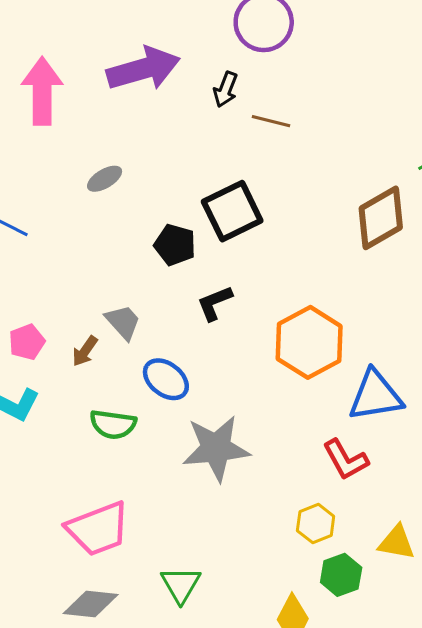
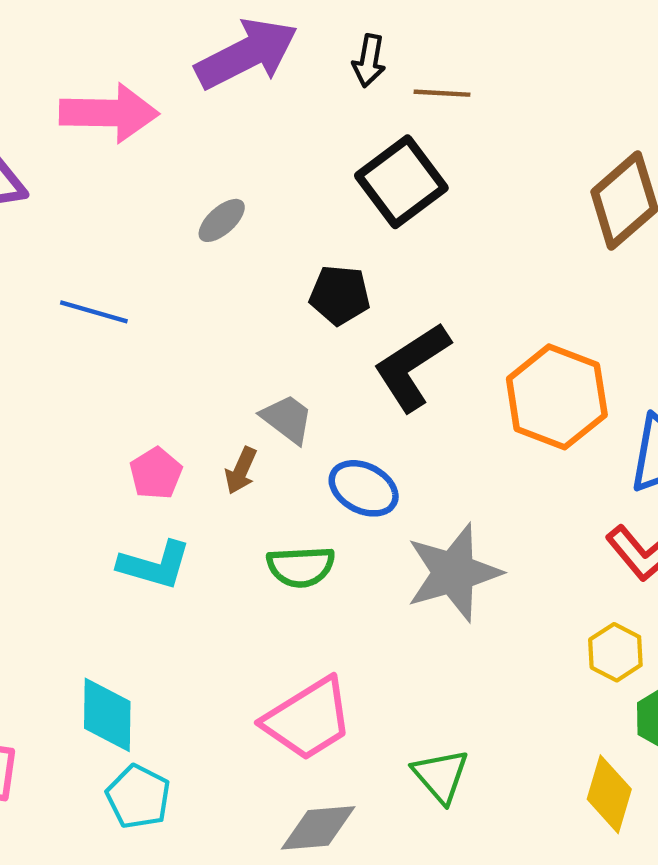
pink arrow: (42, 91) -> (109, 113), turned 102
black square: (232, 211) -> (401, 182), moved
black L-shape: (215, 303) -> (412, 367), size x1.6

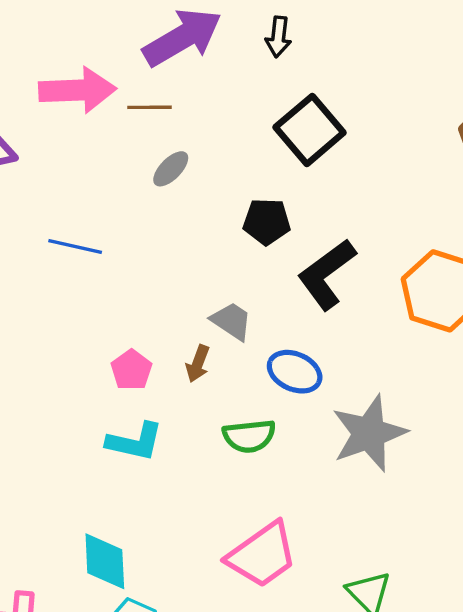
brown line: (442, 93) -> (149, 107), moved

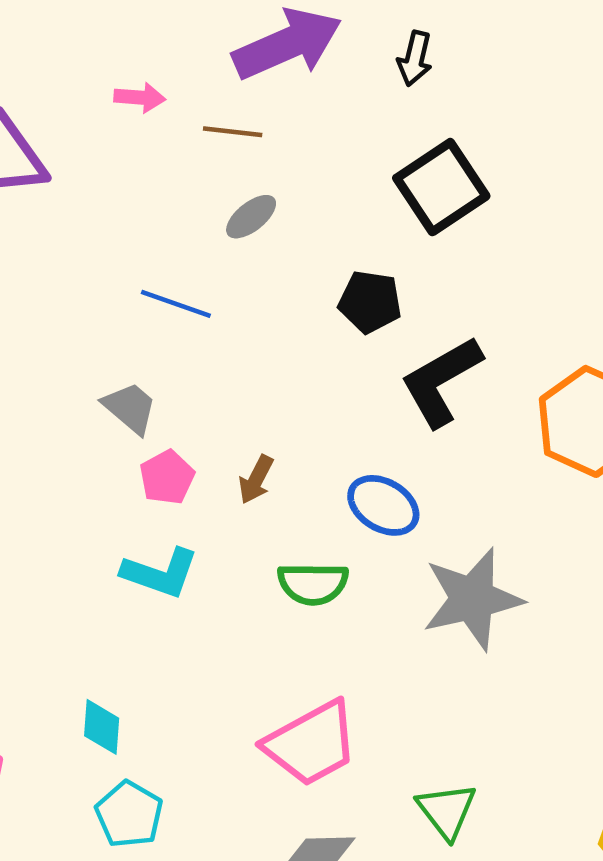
pink arrow: (77, 90) -> (140, 98), size x0.5
blue line: (75, 247) -> (176, 304), moved
gray trapezoid: (231, 321) -> (130, 408), moved
cyan diamond: (105, 561) -> (102, 727), size x0.7

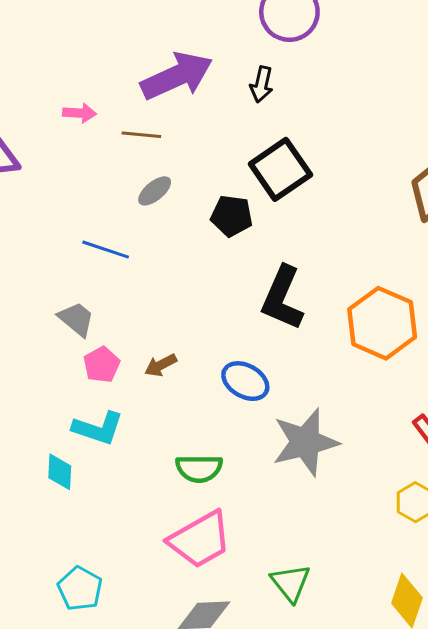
black pentagon: (370, 302) -> (232, 216), moved
black L-shape: (441, 381) -> (282, 298), turned -36
brown arrow: (256, 479) -> (161, 365), turned 36
green semicircle: (313, 584) -> (199, 468), moved
cyan diamond: (102, 727) -> (60, 472), moved

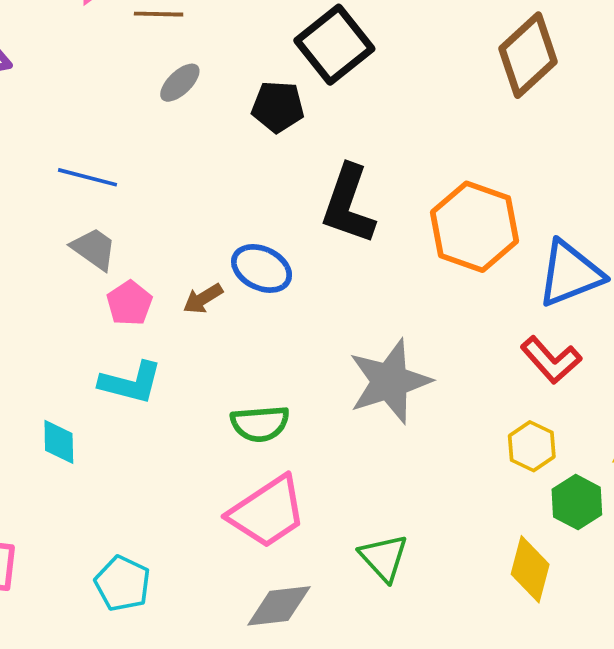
blue line: (106, 250) -> (88, 177), moved
blue ellipse: (245, 381) -> (262, 268), moved
cyan diamond: (60, 472) -> (59, 442), moved

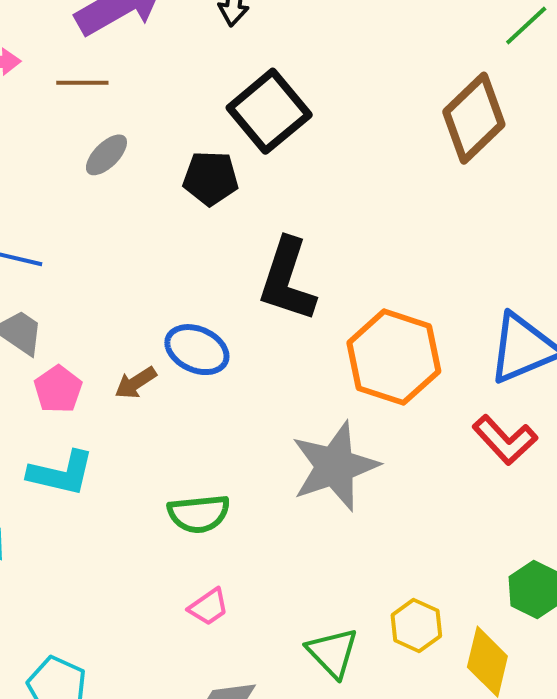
orange hexagon: (474, 227) -> (394, 357), moved
yellow hexagon: (532, 446) -> (416, 626), moved
pink trapezoid: (267, 512) -> (209, 607), size x0.5

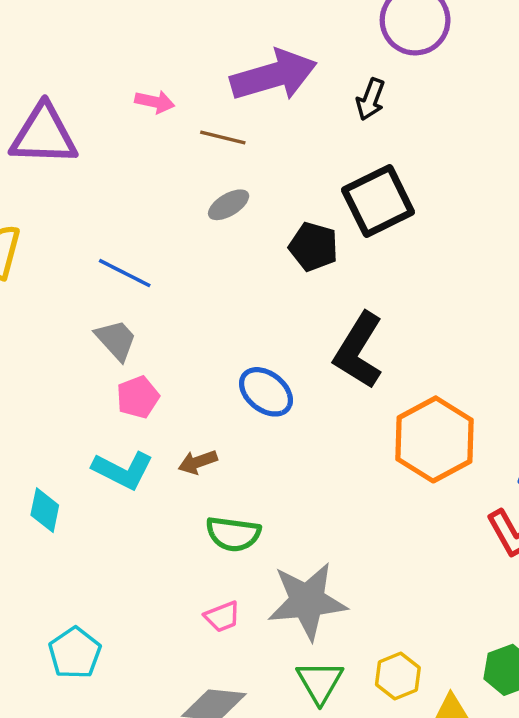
brown arrow: (136, 383) -> (198, 462), moved
gray star: (335, 466) -> (307, 601), moved

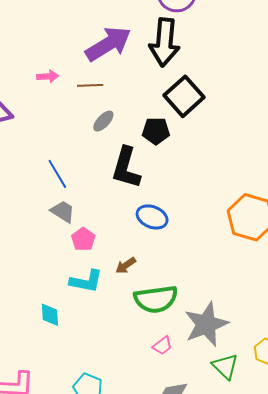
black arrow: (370, 99) -> (164, 42), size x2.0
blue line: (125, 273) -> (57, 174), turned 48
black L-shape: (359, 351) -> (126, 168), moved
green semicircle: (233, 534) -> (156, 299), size x1.4

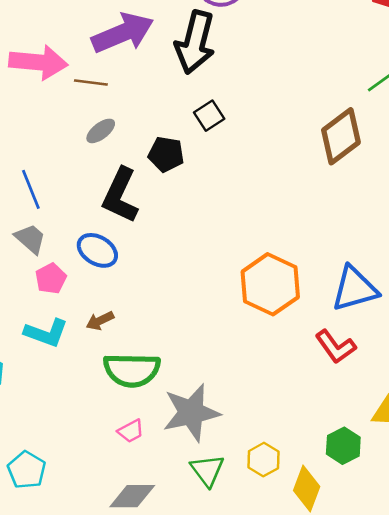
pink arrow: (48, 76) -> (38, 62), size x2.0
black square: (184, 96) -> (209, 116), size x0.6
blue ellipse: (152, 217) -> (97, 250), moved

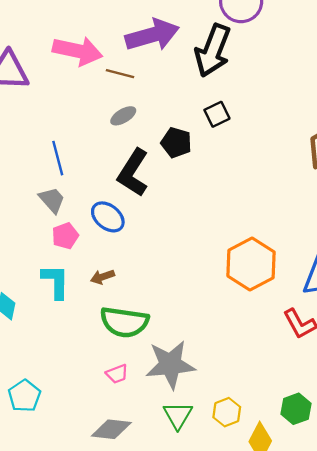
cyan L-shape: (46, 333) -> (56, 282), turned -117

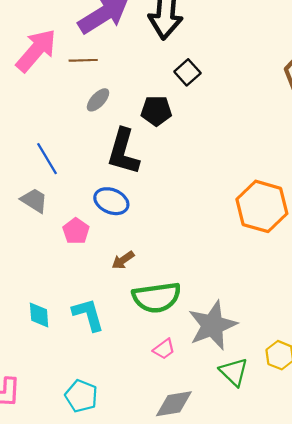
pink arrow: (78, 51) -> (36, 50), turned -45
gray trapezoid: (52, 200) -> (34, 200), moved
cyan L-shape: (56, 282) -> (88, 315), moved

